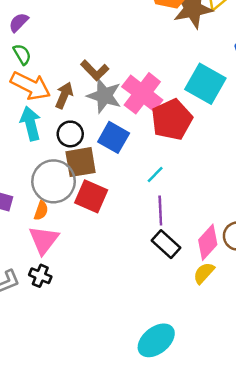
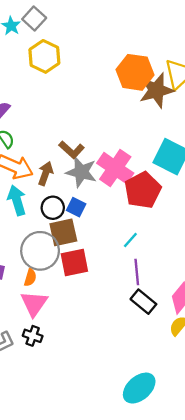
blue square: (114, 137) -> (76, 207), moved, size x0.7
red square: (91, 196) -> (74, 263), turned -32

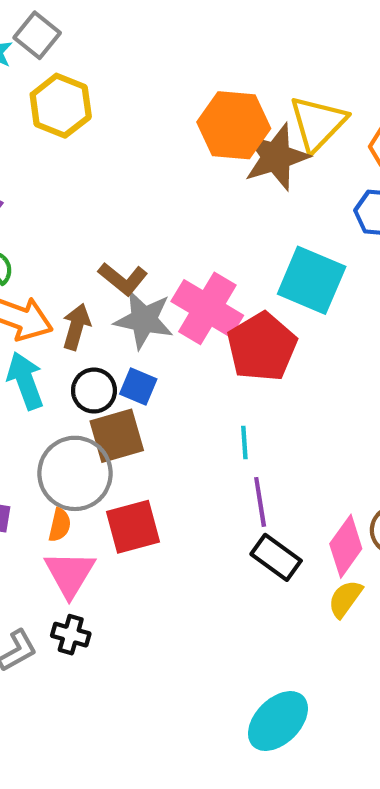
cyan line: (130, 240) -> (244, 442), turned -42
red square: (74, 263) -> (133, 527), moved

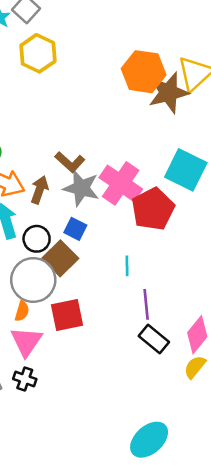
black circle: (94, 391) -> (37, 239), moved
brown square: (117, 436) -> (60, 258), turned -32
cyan line: (244, 442) -> (127, 266), moved

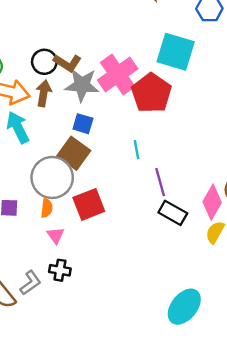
pink cross: (121, 183) -> (118, 74), turned 30
black circle: (37, 239) -> (44, 62), moved
pink triangle: (26, 342) -> (56, 235), size x0.6

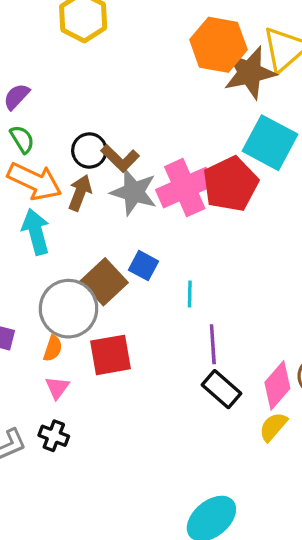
cyan square: (176, 52) -> (270, 143), moved
red pentagon: (151, 93) -> (231, 184), moved
blue square: (83, 124) -> (143, 266), moved

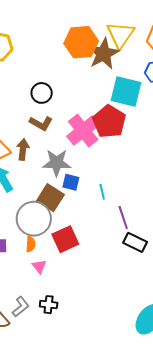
black circle: (89, 151) -> (42, 93), moved
gray star: (134, 192) -> (57, 163), moved
black cross: (54, 436) -> (49, 305), moved

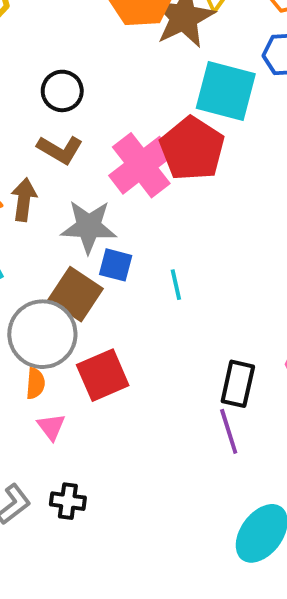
purple line: (123, 218) -> (229, 431), moved
black rectangle: (135, 242) -> (238, 384), turned 75

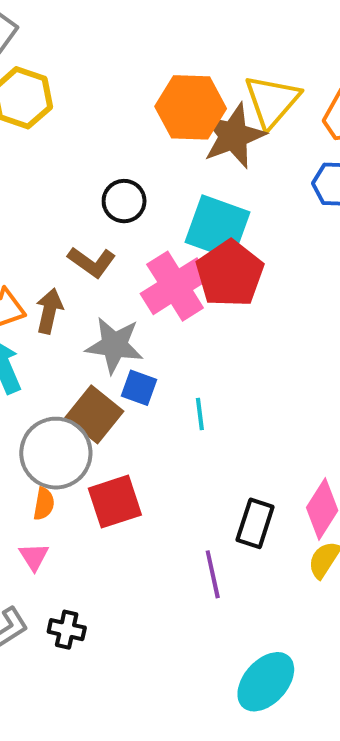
black circle: (62, 91) -> (124, 201), moved
cyan square: (226, 91) -> (218, 227), moved
pink triangle: (51, 427) -> (34, 557), moved
purple line: (229, 431) -> (213, 574), moved

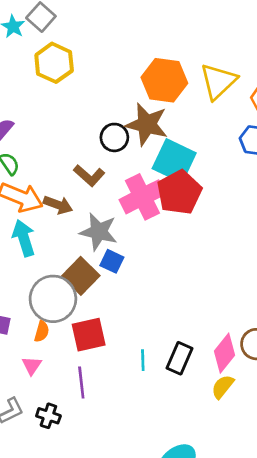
brown star: (233, 136) -> (147, 124), moved, turned 30
brown arrow: (49, 311) -> (58, 205), turned 92
cyan line: (200, 414) -> (143, 360), moved
purple line: (213, 574) -> (81, 383), moved

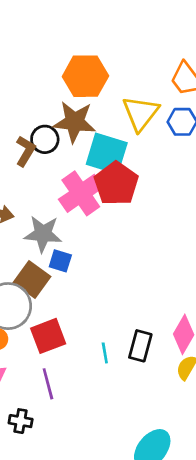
yellow triangle: (218, 81) -> (141, 113), moved
brown L-shape: (89, 175) -> (25, 151), moved, turned -92

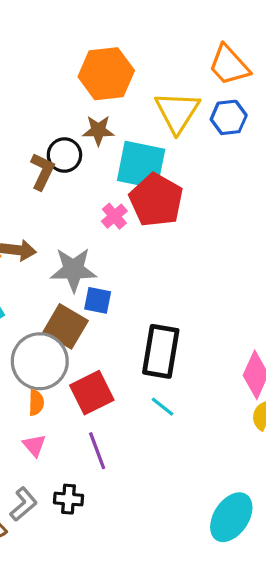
brown star: (75, 122) -> (98, 130), size x0.6
pink cross: (81, 193) -> (114, 216), size x0.5
black rectangle: (140, 346) -> (161, 351), moved, size x1.4
cyan line: (105, 353) -> (162, 407), turned -36

